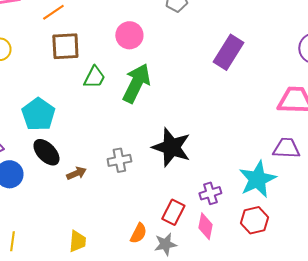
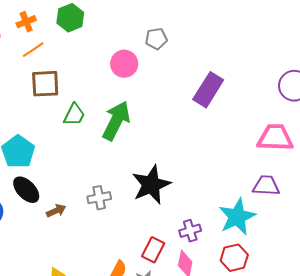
pink circle: (129, 35) -> (124, 64), moved
black star: (171, 147) -> (151, 185), turned 30

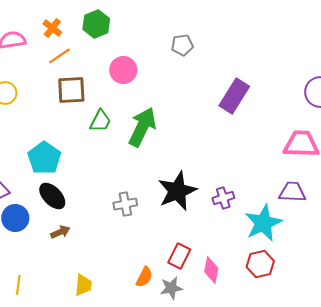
orange cross: (26, 22) -> (52, 28), turned -30
pink circle: (124, 64) -> (123, 70), moved
brown arrow: (56, 211) -> (60, 232), moved
purple cross: (190, 231) -> (223, 198), moved

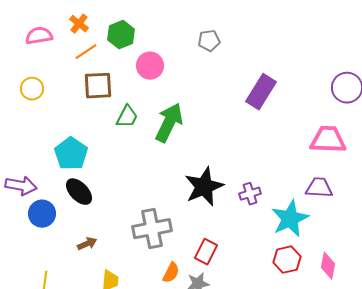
green hexagon: (96, 24) -> (121, 35), moved
gray cross: (125, 204) -> (152, 229), moved, size x1.6
brown arrow: (60, 232) -> (87, 244), moved
pink diamond: (211, 270) -> (328, 266), moved

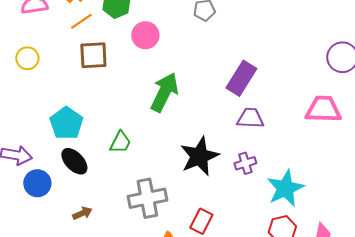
purple rectangle: (261, 92) -> (241, 78), moved
green trapezoid: (127, 117) -> (120, 142), moved
purple trapezoid: (319, 188) -> (250, 118), moved

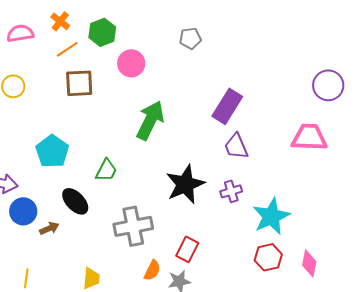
purple trapezoid: (250, 118) -> (236, 146), turned -116
black ellipse: (74, 161) -> (75, 201), moved
brown arrow: (82, 213) -> (49, 228), moved

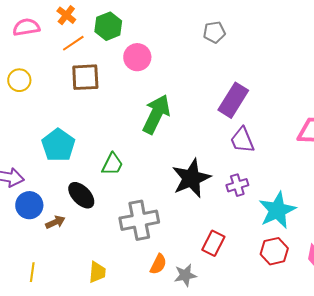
gray pentagon: (190, 38) -> (214, 32), moved
red rectangle: (187, 249) -> (213, 243), moved

